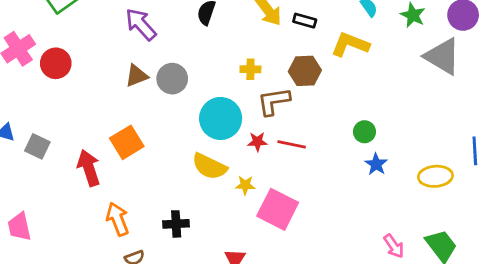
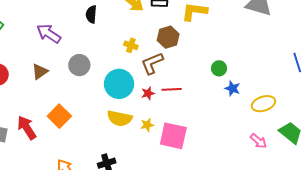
yellow cross: (250, 69) -> (131, 45), turned 32
brown triangle: (137, 76) -> (40, 72), moved
red arrow: (89, 168) -> (27, 128), moved
yellow ellipse: (435, 176) -> (263, 104), moved

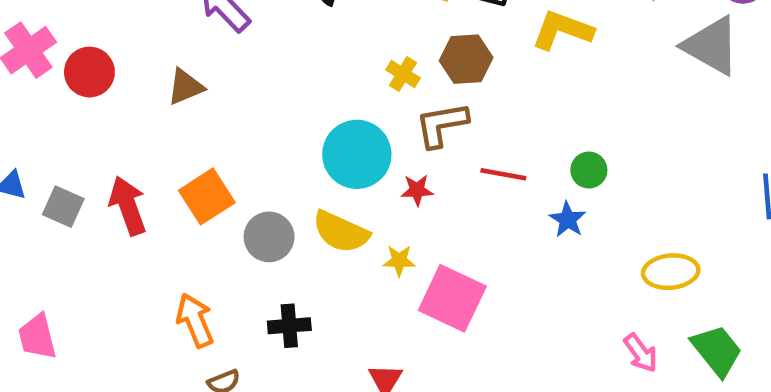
brown hexagon: (168, 37) -> (466, 59), moved
gray circle: (79, 65) -> (269, 237), moved
blue star: (232, 88) -> (568, 220), moved
red line: (172, 89) -> (503, 174), moved

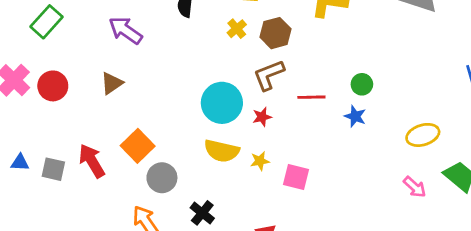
yellow cross: (403, 74) -> (237, 29), moved, turned 30
gray circle: (269, 237) -> (162, 178), moved
pink square: (452, 298) -> (296, 177), size x0.7
black cross: (289, 326) -> (202, 213), turned -35

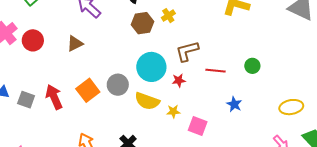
brown hexagon: (276, 33) -> (142, 23), moved
blue star: (355, 116) -> (234, 104), moved
gray circle: (162, 178) -> (118, 85), moved

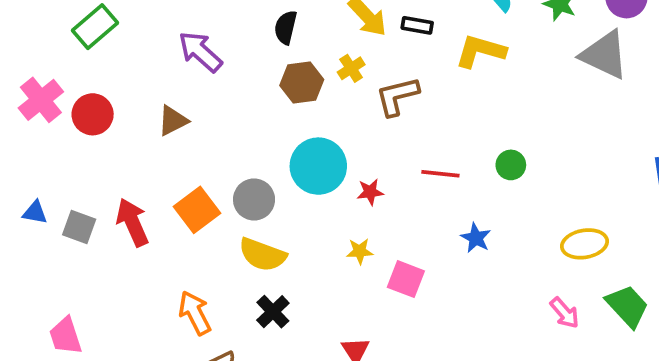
brown L-shape: (187, 51) -> (397, 96), moved
yellow semicircle: (147, 101) -> (263, 255), moved

